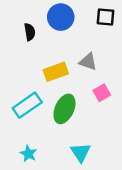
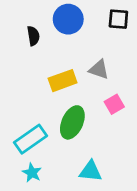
cyan rectangle: (27, 105) -> (31, 139), moved
cyan triangle: (81, 152) -> (91, 171), turned -50

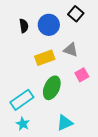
blue circle: (68, 19) -> (49, 25), moved
black square: (118, 19) -> (76, 14), moved, turned 35
cyan triangle: (91, 171) -> (65, 123), turned -30

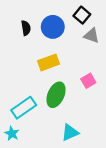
gray triangle: (71, 50) -> (92, 36), moved
cyan star: (23, 124) -> (12, 134), moved

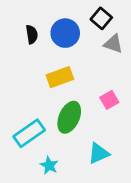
cyan triangle: (70, 132) -> (99, 153), moved
cyan star: (12, 134) -> (49, 165), moved

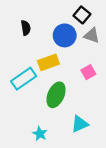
blue circle: (65, 33) -> (65, 35), moved
pink square: (109, 100) -> (88, 72), moved
cyan rectangle: (29, 133) -> (24, 79), moved

